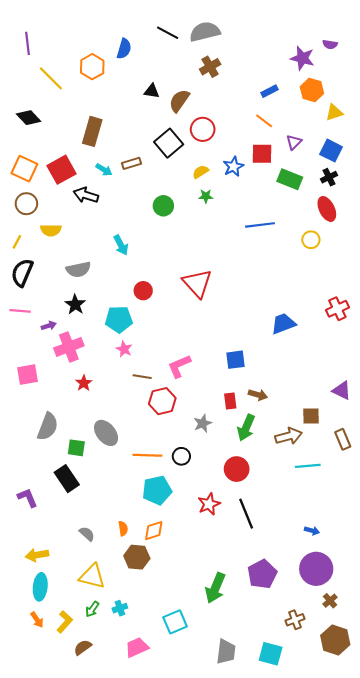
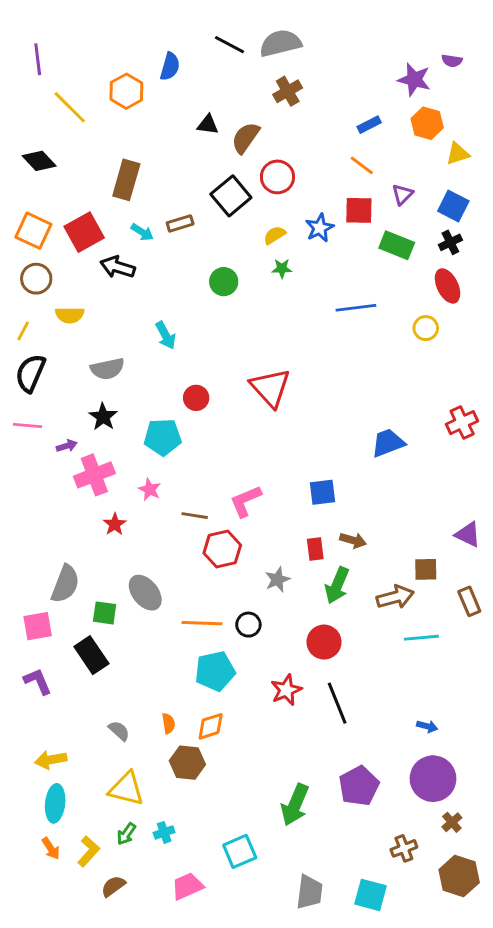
pink star: (124, 349) -> (150, 489), moved
pink square: (27, 375) -> (38, 626), moved

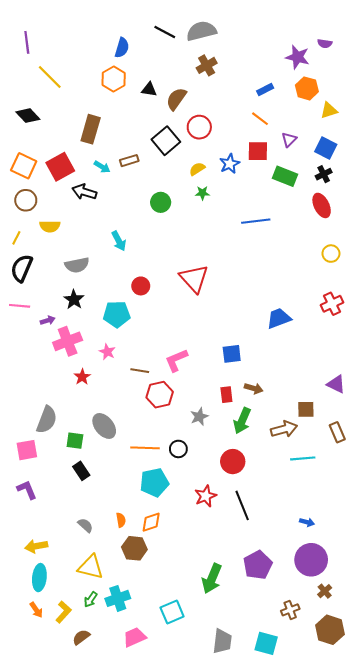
orange hexagon: (126, 91) -> (114, 79), moved
yellow circle: (426, 328) -> (331, 254), moved
black rectangle: (91, 655) -> (81, 471), moved, size x0.7
cyan cross: (164, 832) -> (118, 598), size x1.6

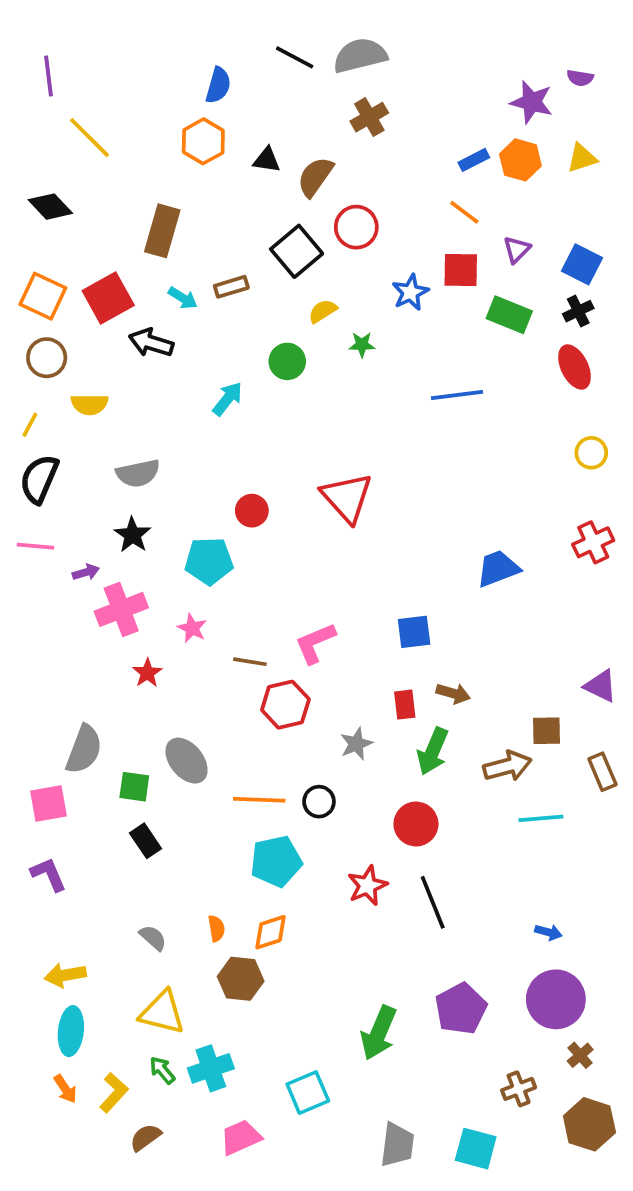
orange hexagon: (307, 88) -> (520, 160), moved
yellow triangle: (329, 110) -> (582, 158), moved
yellow semicircle: (197, 169) -> (323, 311), moved
cyan arrow: (119, 241) -> (228, 399), moved, turned -114
green arrow: (91, 599) -> (162, 1070), turned 105

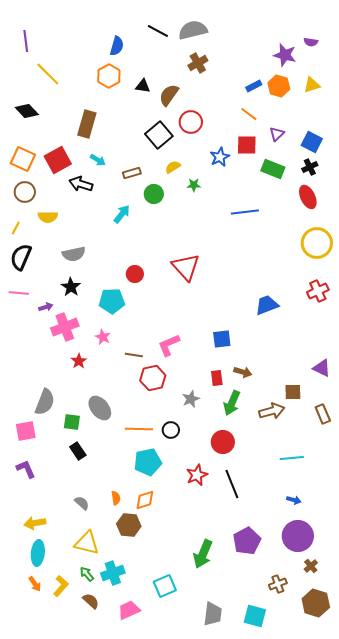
brown rectangle: (231, 287) -> (132, 173), moved
yellow circle: (591, 453) -> (317, 243), size x1.8
cyan line: (541, 818) -> (292, 458), moved
brown semicircle: (145, 1137) -> (91, 601), moved, turned 78

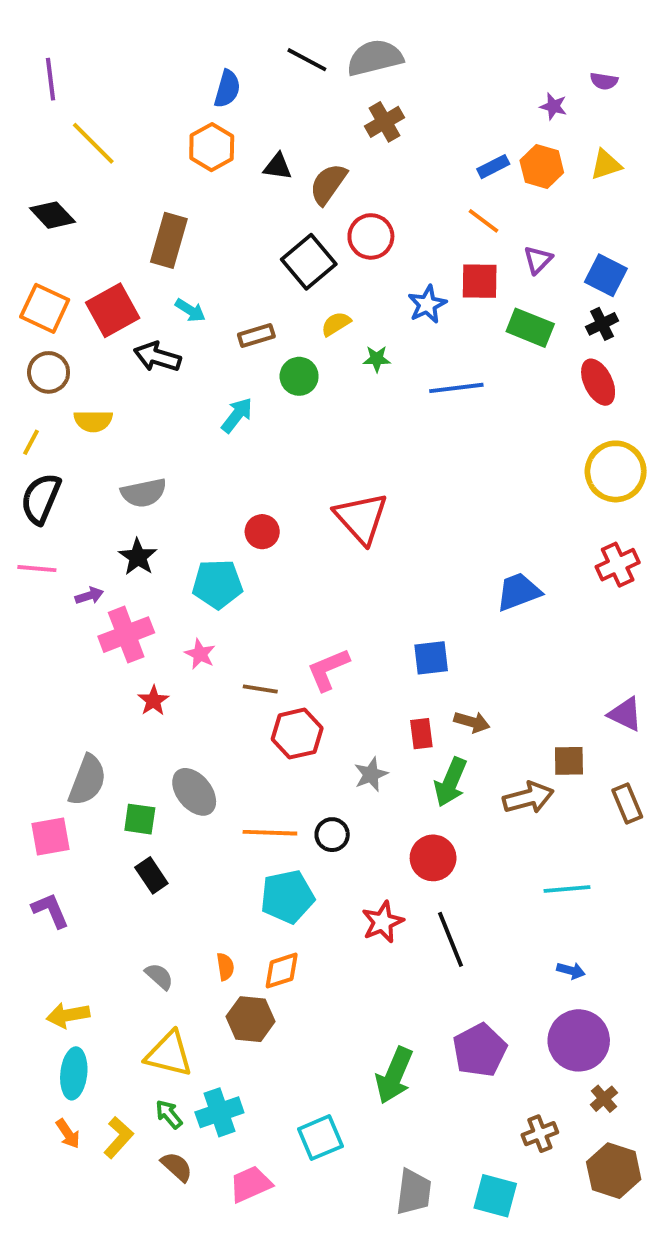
purple star: (285, 55) -> (553, 106), size x0.6
blue line: (245, 212) -> (456, 388), moved

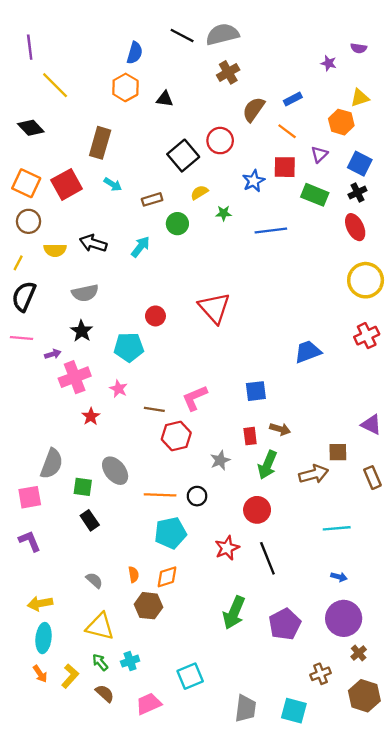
orange hexagon: (542, 167) -> (341, 122), moved
brown semicircle: (328, 184) -> (254, 109), moved
black arrow: (157, 357) -> (93, 243), moved
green arrow: (394, 1075) -> (234, 613), moved
cyan cross: (219, 1112) -> (130, 661), size x0.7

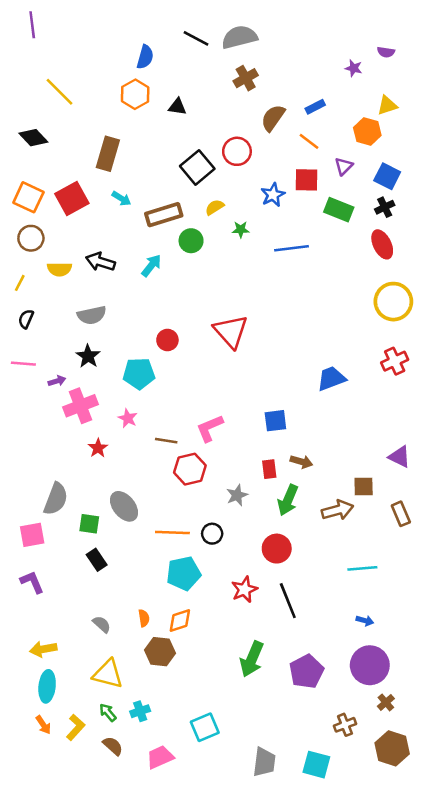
purple line: (30, 47) -> (32, 25), moved
brown rectangle: (152, 199) -> (164, 215), size x1.6
black semicircle: (24, 296) -> (26, 319), size x0.6

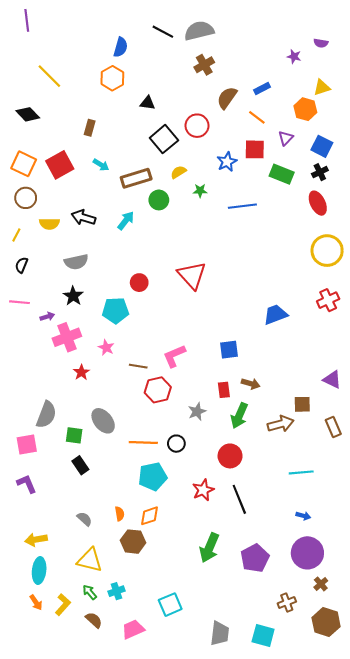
black triangle: (177, 107) -> (147, 103), moved
brown rectangle: (108, 154) -> (90, 128), size x0.6

